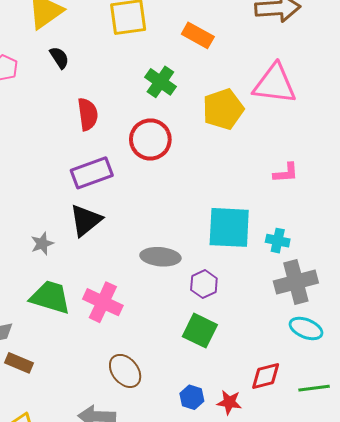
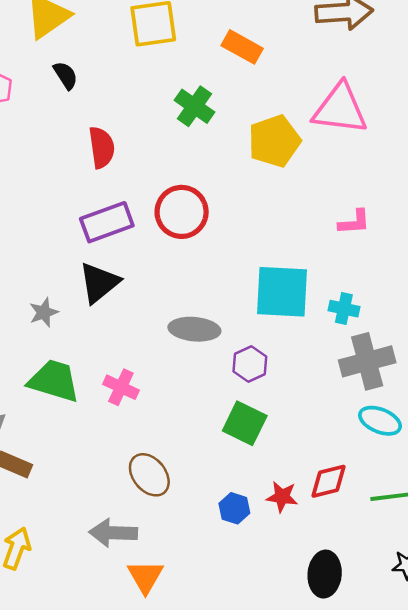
red circle: (150, 139) -> (182, 212), moved
pink cross: (103, 302) -> (121, 387), size x0.7
red star: (229, 402) -> (282, 497), moved

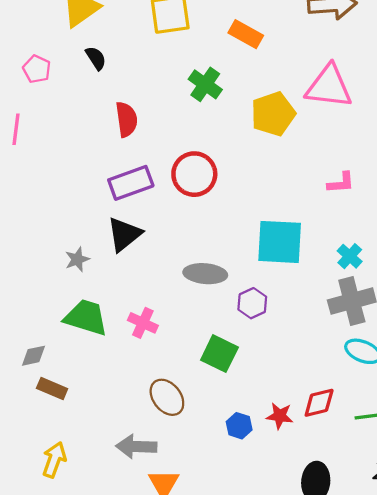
cyan cross: (344, 309) -> (350, 256), moved, turned 30
green square: (245, 423) -> (219, 354), moved

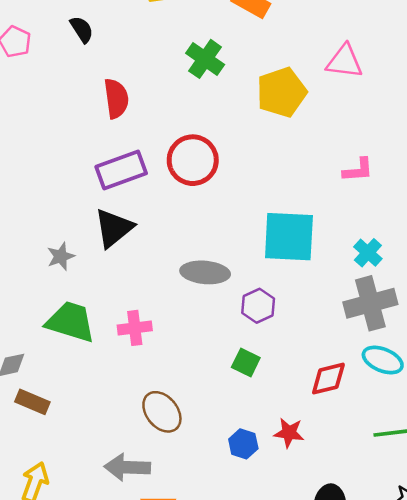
pink triangle: (329, 87) -> (344, 61), size x0.7
pink cross: (143, 323) -> (135, 328), turned -32
green square: (219, 354) -> (246, 362), moved, size x0.7
red diamond: (319, 403) -> (328, 379), moved

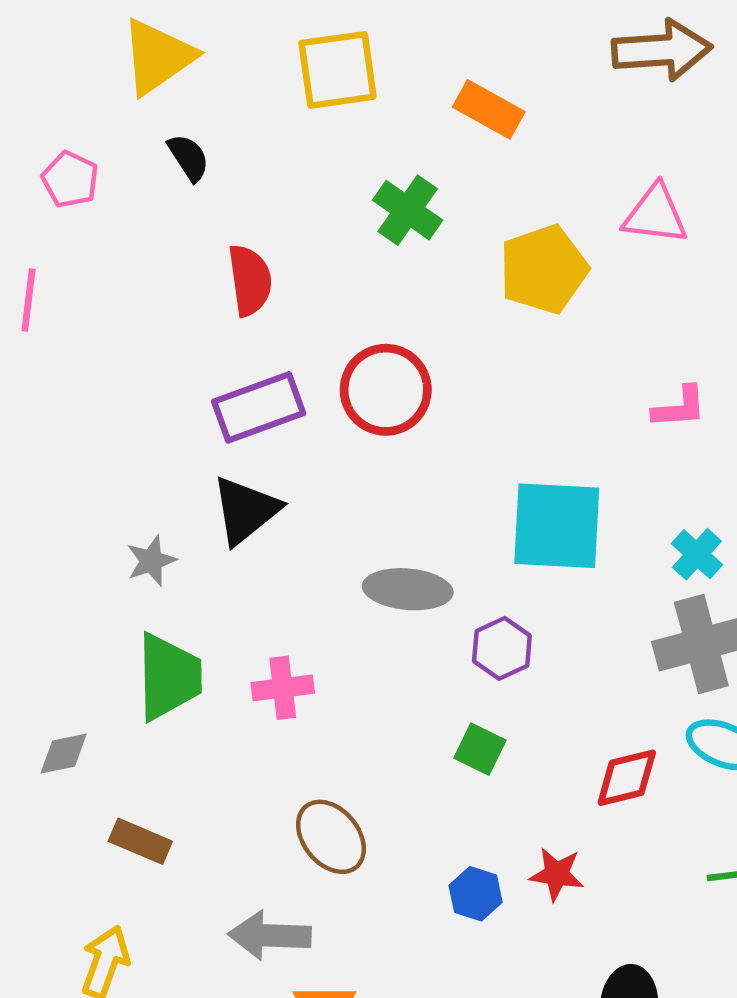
green trapezoid: (71, 322) -> (169, 677), turned 72
brown rectangle: (32, 402) -> (140, 841), moved

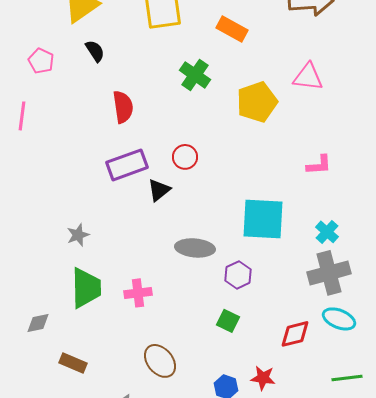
red circle: (386, 390) -> (185, 157), size x0.6
black triangle: (246, 510) -> (159, 190), moved, size x0.7

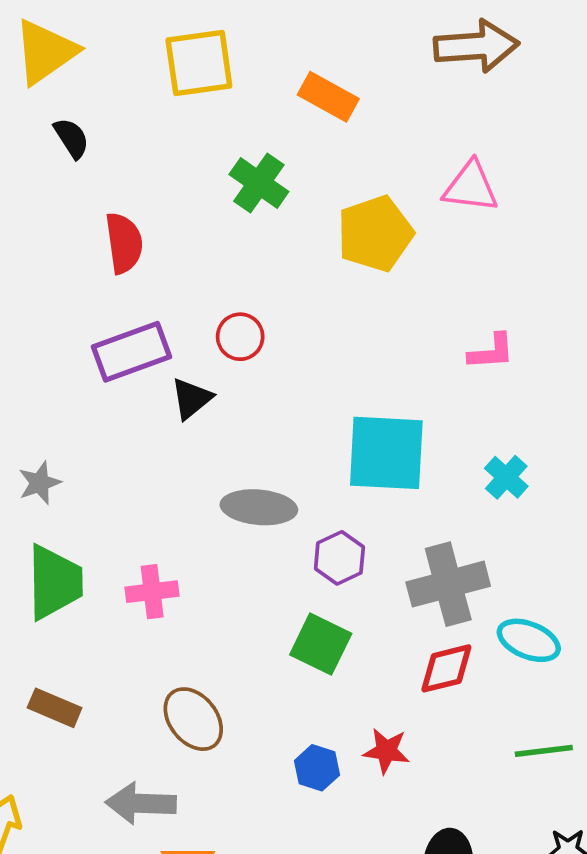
gray cross: (329, 273) -> (448, 584), moved
green square: (228, 321) -> (321, 644), size x1.4
brown rectangle: (73, 363) -> (55, 708), moved

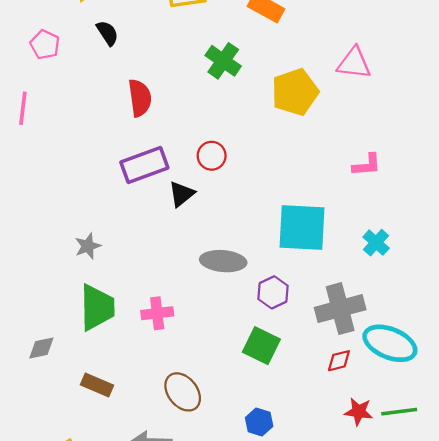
cyan ellipse: (529, 640) -> (390, 343), size x1.4
red diamond: (446, 668) -> (339, 361), size x0.7
red star: (386, 751) -> (359, 412), moved

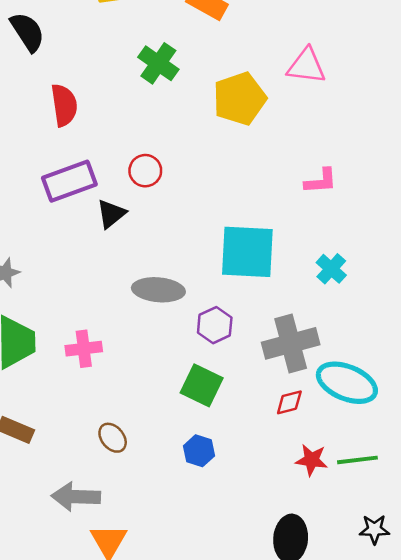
black semicircle: (107, 33) -> (27, 32), size x1.4
brown ellipse: (183, 392) -> (113, 438), size x0.7
blue hexagon: (259, 422) -> (199, 451), moved

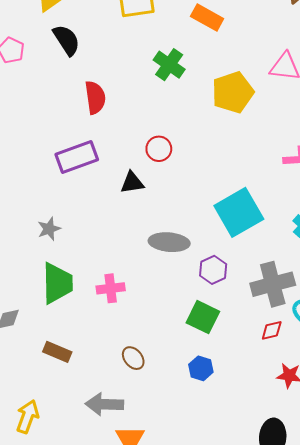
purple rectangle: (69, 181) -> (77, 157), moved
black triangle: (111, 214) -> (132, 183), turned 30
cyan square: (247, 252) -> (239, 212), turned -33

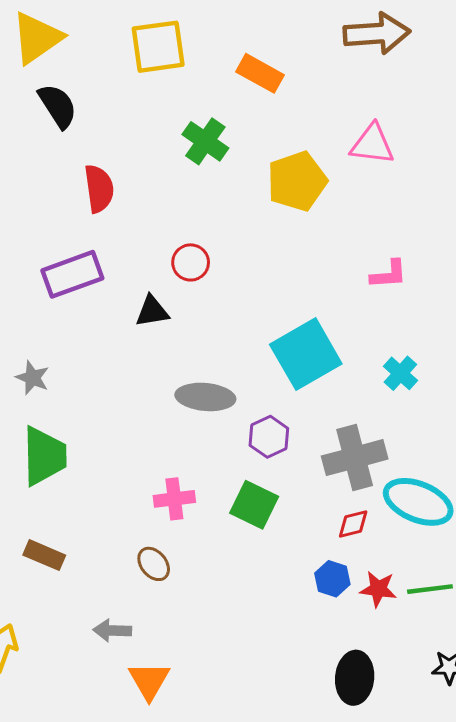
gray star: (49, 229) -> (32, 378), turned -30
pink cross: (111, 288) -> (174, 499), moved
blue hexagon: (201, 368) -> (332, 579), moved
gray arrow: (104, 404) -> (112, 630), size x0.7

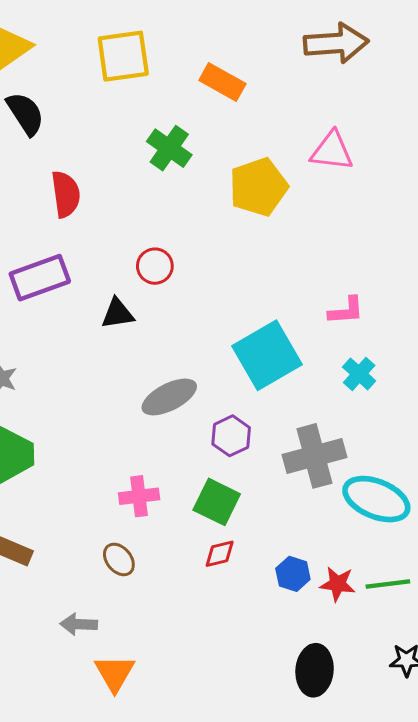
pink L-shape: (389, 274) -> (346, 311), moved
gray ellipse: (205, 397) -> (169, 397), turned -32
red diamond: (353, 524) -> (220, 554), moved

